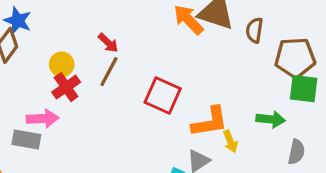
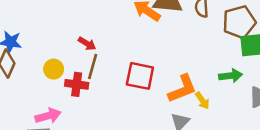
red cross: (66, 87) -> (77, 84), moved, turned -35

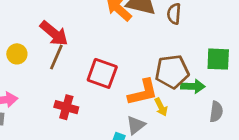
brown pentagon: (239, 22) -> (172, 72), moved
red arrow: (87, 44) -> (54, 33), size x1.6
red cross: (77, 84) -> (66, 107), moved

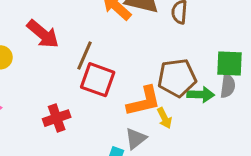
brown line: (56, 57) -> (84, 56), moved
red cross: (66, 107) -> (57, 118), turned -35
gray semicircle: (216, 112) -> (228, 86), moved

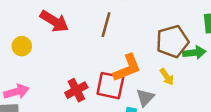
brown line: (84, 56) -> (106, 25), moved
red square: (98, 80) -> (110, 86), moved
orange L-shape: (144, 101) -> (127, 68), moved

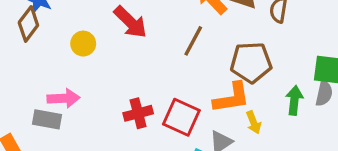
brown pentagon: (172, 41) -> (251, 62), moved
green arrow: (194, 53) -> (294, 100), turned -90
orange L-shape: (127, 68) -> (232, 98), moved

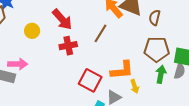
brown pentagon: (251, 62) -> (157, 49), moved
red cross: (138, 113) -> (68, 46), moved

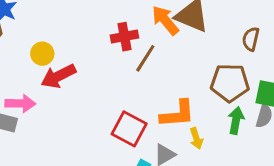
brown semicircle: (155, 18) -> (251, 39), moved
red arrow: (62, 19) -> (58, 76), moved, turned 105
red cross: (68, 46) -> (124, 37), moved

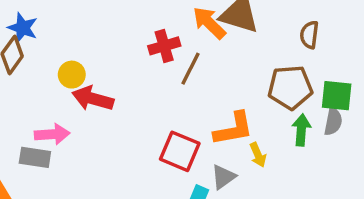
red arrow: (58, 76) -> (93, 99), turned 48

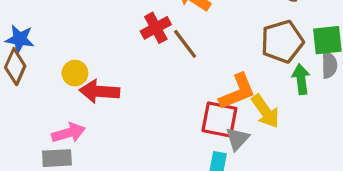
brown line: (191, 69) -> (185, 44), turned -52
red square: (180, 151) -> (219, 119), moved
yellow arrow: (258, 155) -> (265, 111), size x1.5

